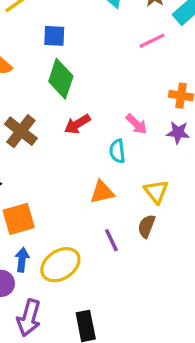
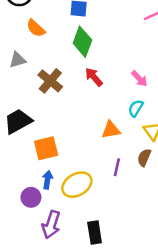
red arrow: (77, 124) -> (94, 77), turned 78
cyan semicircle: (117, 151) -> (136, 108), moved, turned 36
purple line: (111, 240) -> (117, 167), turned 36

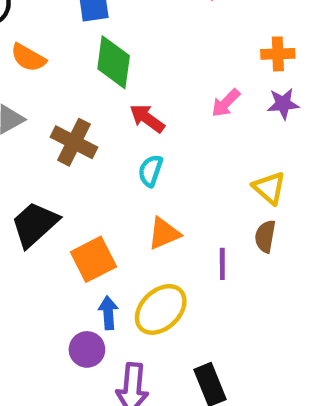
pink arrow: (139, 79) -> (226, 103), turned 102
cyan semicircle: (136, 108) -> (150, 171), moved
orange triangle: (111, 130) -> (164, 233), moved

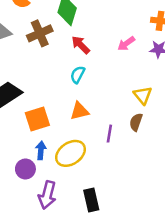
brown cross: (74, 142) -> (40, 33), moved, turned 30

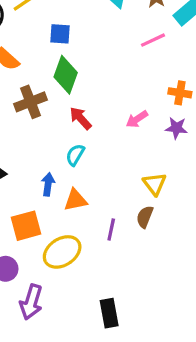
orange square: (37, 119) -> (26, 226), moved
blue arrow: (41, 150) -> (48, 184), moved
black rectangle: (91, 200) -> (109, 313), moved

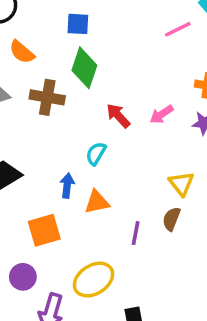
brown cross: (31, 102) -> (47, 97), turned 32
red arrow: (81, 118) -> (118, 116), moved
yellow ellipse: (62, 252) -> (94, 280), moved

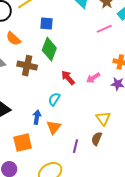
orange triangle: (97, 202) -> (54, 127), turned -42

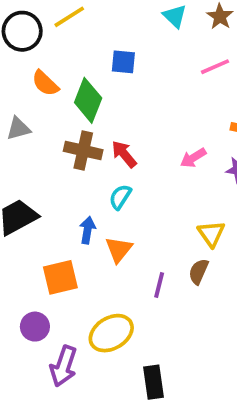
blue square: (46, 24) -> (123, 62), moved
green diamond: (49, 49) -> (88, 100), moved
brown cross: (27, 66) -> (83, 150), moved
red arrow: (68, 78) -> (124, 154), moved

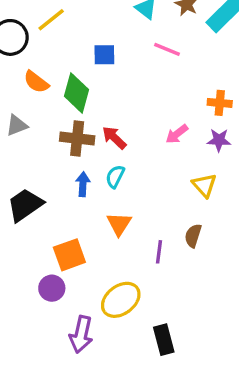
pink line: (215, 67) -> (167, 49), moved, turned 52
blue arrow: (87, 230) -> (83, 184), moved
yellow triangle: (211, 234) -> (204, 185), moved
purple circle: (35, 327) -> (52, 288), moved

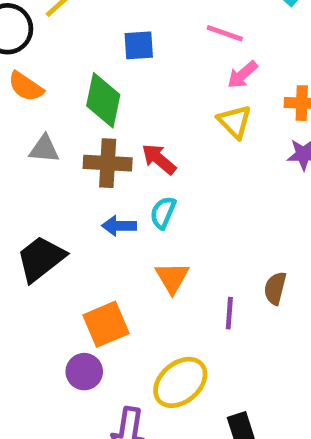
orange semicircle: (36, 82) -> (26, 87), moved
gray triangle: (17, 125) -> (44, 149), moved, turned 30
pink arrow: (177, 134) -> (242, 75), moved
blue arrow: (83, 184) -> (119, 226), turned -90
yellow triangle: (204, 185) -> (235, 122), moved

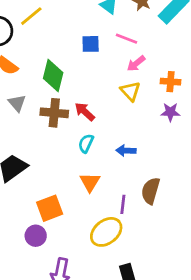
blue square: (139, 45) -> (91, 44), moved
gray triangle: (44, 149) -> (17, 103), turned 42
blue arrow: (119, 226) -> (126, 151), moved
brown semicircle: (275, 288) -> (151, 191), size x1.4
yellow ellipse: (180, 382) -> (106, 232), moved

